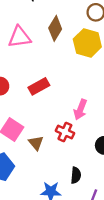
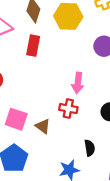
red rectangle: (39, 86) -> (33, 46), moved, turned -36

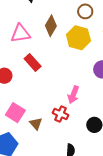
red rectangle: (33, 46) -> (33, 63), moved, turned -66

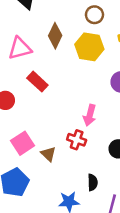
pink square: (15, 113) -> (23, 143), turned 30

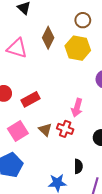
pink triangle: (20, 48) -> (17, 48), turned 30
red rectangle: (37, 82) -> (30, 99), moved, turned -72
brown triangle: (48, 154) -> (45, 130), moved

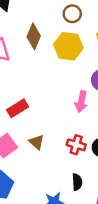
pink arrow: (77, 108) -> (81, 102), moved
red cross: (65, 129) -> (76, 145), moved

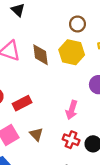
brown diamond: (34, 36) -> (40, 55), moved, turned -35
pink arrow: (81, 102) -> (72, 110), moved

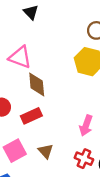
brown diamond: (40, 55) -> (37, 84), moved

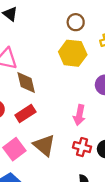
brown triangle: (46, 151) -> (44, 145), size x1.5

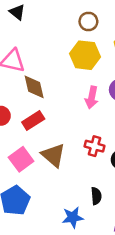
pink arrow: (79, 115) -> (92, 98), moved
red cross: (82, 147) -> (94, 146), moved

